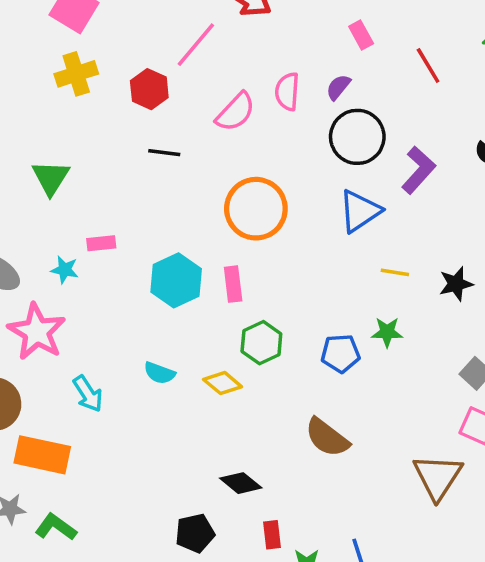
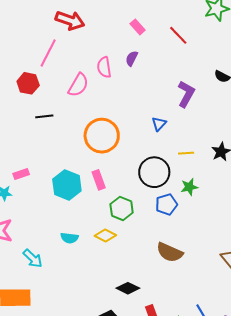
black circle: (357, 137) -> (154, 172), moved
blue triangle: (360, 211) -> (159, 124), size x0.6

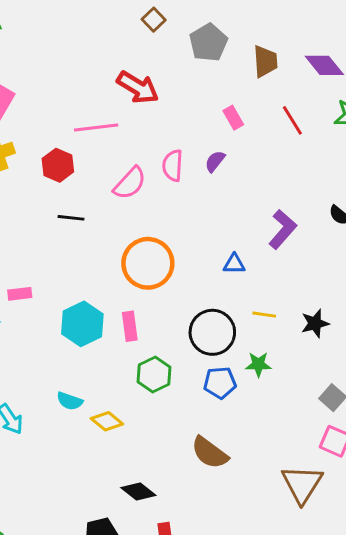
red line: (178, 35) -> (292, 120), moved
pink line: (48, 53) -> (96, 128), turned 44
blue triangle: (159, 124) -> (234, 264), turned 35
yellow diamond: (105, 236) -> (107, 421), moved

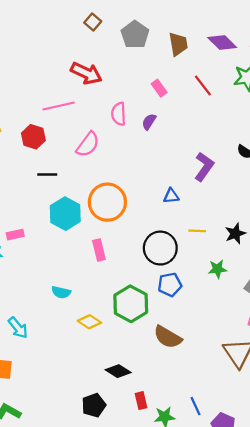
pink semicircle: (173, 166) -> (119, 114), moved
cyan hexagon: (82, 324) -> (65, 214), moved
green star: (258, 364) -> (217, 269), moved
green hexagon: (154, 375) -> (131, 304), moved, size x1.4
cyan semicircle: (70, 401) -> (61, 292), moved

